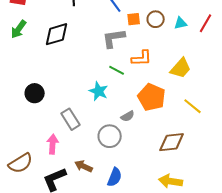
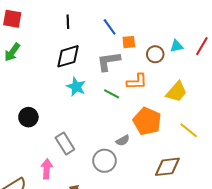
brown circle: (156, 19) -> (155, 54), moved
black diamond: (57, 34) -> (68, 56), moved
cyan star: (99, 91) -> (76, 87), moved

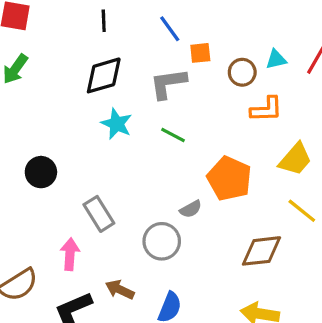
orange L-shape: (137, 82) -> (266, 109), moved
yellow trapezoid: (177, 92) -> (295, 159), moved
yellow line: (189, 130) -> (302, 211), moved

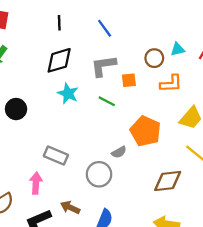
orange square: (200, 53) -> (129, 80), moved
black circle: (41, 172) -> (16, 109), moved
gray rectangle: (99, 214) -> (56, 155), turned -35

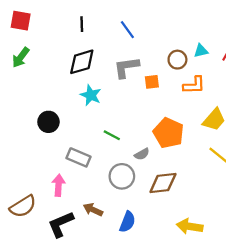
green line: (107, 101) -> (112, 135), moved
black circle: (16, 109) -> (48, 122), moved
brown diamond: (168, 181) -> (163, 183), moved

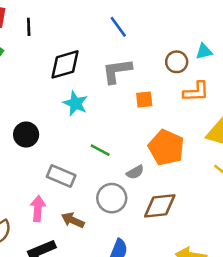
black line: (82, 24) -> (29, 27), moved
orange square: (152, 82) -> (144, 99), moved
brown arrow: (93, 210) -> (73, 220), moved

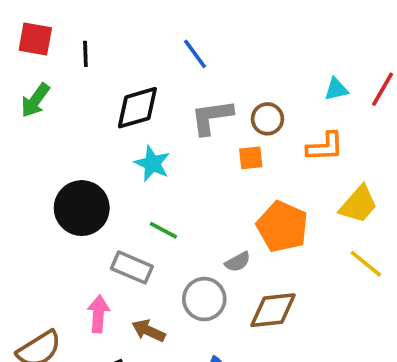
blue line: (118, 27) -> (195, 54), moved
brown circle: (177, 62) -> (267, 119), moved
black circle: (26, 135) -> (82, 208), size x1.5
green line: (100, 150) -> (163, 230), moved

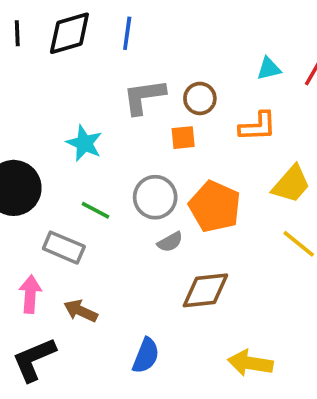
blue line: (195, 54) -> (127, 33), turned 44
black diamond: (137, 108) -> (69, 33), moved
gray circle: (204, 299) -> (155, 197), moved

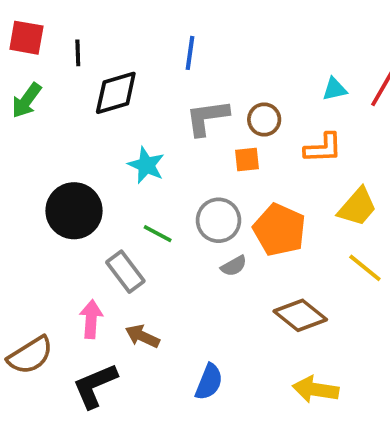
black diamond: (69, 33) -> (116, 93), moved
gray rectangle: (64, 248) -> (125, 272), turned 30
brown diamond: (205, 290) -> (300, 315), moved, turned 45

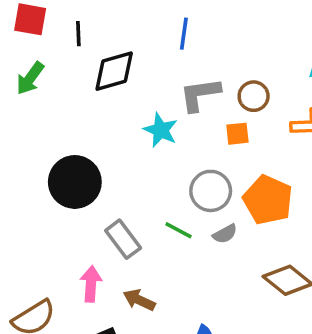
cyan star: (146, 165) -> (161, 130), moved
green line: (158, 234) -> (178, 230), moved

